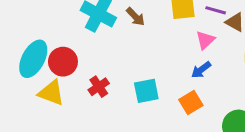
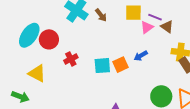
pink triangle: (205, 40) -> (147, 27), moved
yellow triangle: (51, 93) -> (37, 73), moved
orange square: (191, 103) -> (121, 65), moved

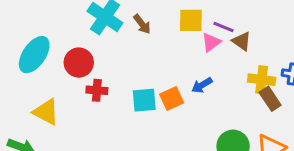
red circle: (49, 39) -> (79, 63), moved
red cross: (71, 59) -> (97, 90), turned 32

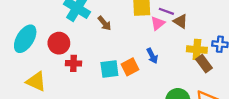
brown arrow: (142, 24) -> (104, 23), moved
blue arrow: (202, 85) -> (152, 56), turned -84

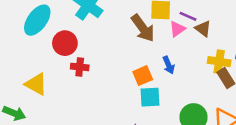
brown arrow: (104, 23) -> (143, 28), moved, size x1.6
cyan ellipse: (25, 39) -> (37, 20), moved
cyan square: (109, 69) -> (150, 97), moved

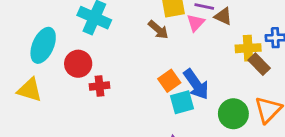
brown arrow: (143, 28) -> (158, 30), size x0.7
blue arrow: (169, 65) -> (196, 84), moved, size x1.6
yellow triangle: (36, 84) -> (30, 90), moved

